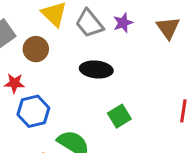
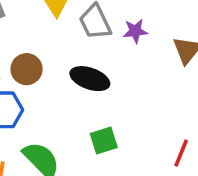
brown circle: (36, 49) -> (27, 69), moved

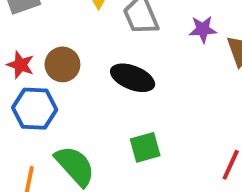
purple star: (135, 31) -> (203, 29), moved

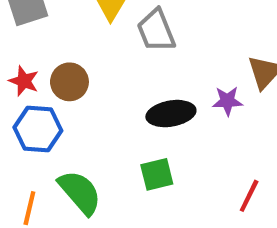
purple star: (203, 29) -> (227, 101), moved
black ellipse: (133, 78) -> (171, 114), moved, turned -33

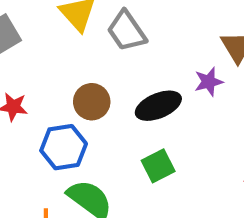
brown circle: (69, 82) -> (92, 102), moved
blue hexagon: (38, 129) -> (64, 147), moved

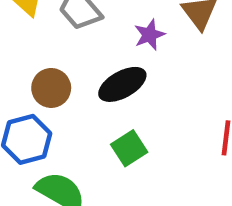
purple star: (209, 82) -> (149, 35), moved

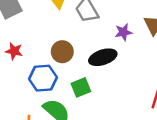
green square: (129, 148) -> (81, 87), moved

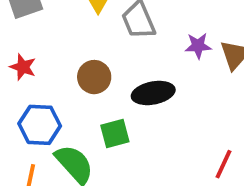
purple star: (123, 32) -> (198, 46), moved
blue hexagon: (43, 78) -> (40, 125), moved

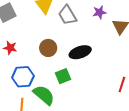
purple star: (198, 46) -> (99, 12), moved

